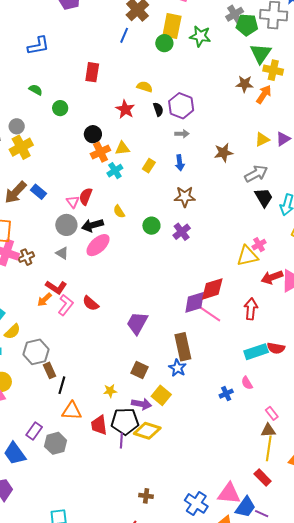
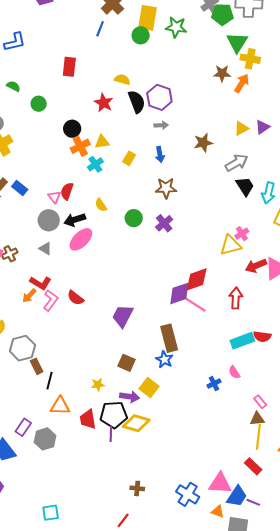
black semicircle: (158, 109) -> (137, 102), size x1.6

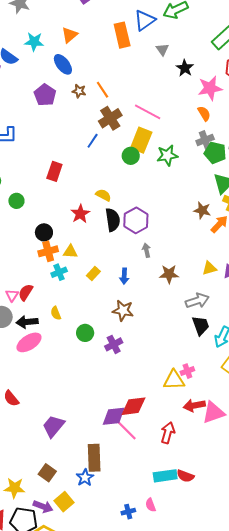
green star: (176, 27) -> (167, 155), turned -30
gray arrow: (161, 125) -> (146, 250), moved, turned -112
yellow star: (98, 385) -> (15, 488), size x1.5

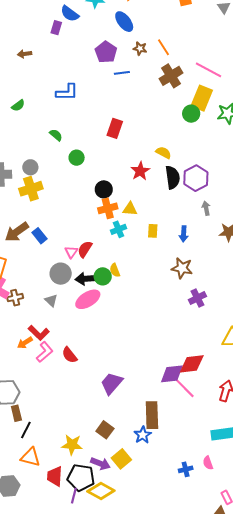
blue line: (93, 141) -> (122, 73), moved, turned 49
yellow rectangle: (93, 273) -> (153, 231), turned -40
green circle: (85, 333) -> (103, 276), moved
purple cross: (114, 344) -> (197, 298), moved

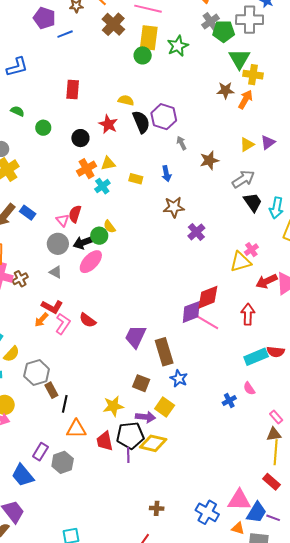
black circle: (104, 189) -> (80, 138), moved
yellow rectangle: (153, 231) -> (136, 179), turned -64
brown rectangle: (152, 415) -> (164, 352), moved

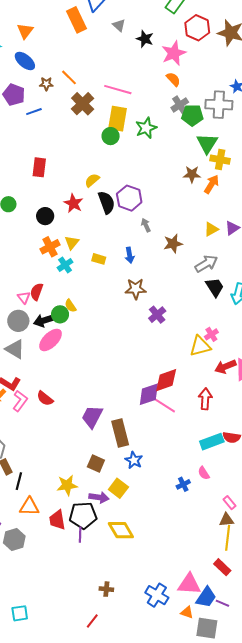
yellow semicircle: (126, 100) -> (92, 180), turned -56
yellow triangle: (108, 163) -> (72, 243), turned -42
gray triangle: (56, 272) -> (15, 349), size x1.5
yellow diamond: (153, 443) -> (121, 530), moved, turned 44

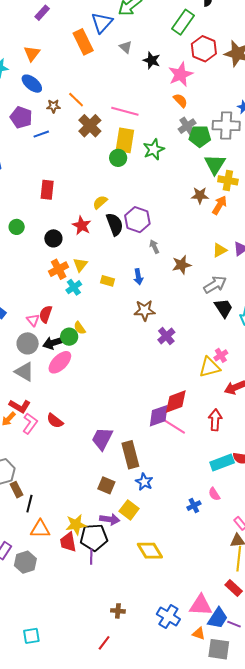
yellow star: (67, 485) -> (76, 525), moved
yellow diamond: (121, 530) -> (150, 551), moved

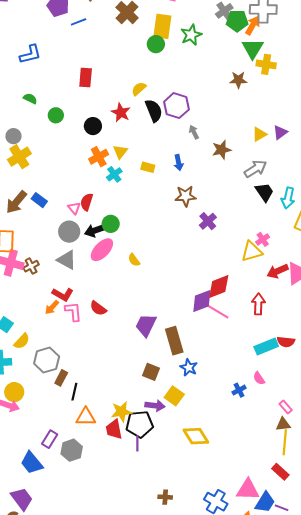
orange arrow: (220, 205) -> (253, 25), moved
yellow semicircle: (80, 328) -> (134, 260), moved
pink L-shape: (30, 423) -> (73, 312), turned -40
brown rectangle: (16, 490) -> (61, 378), turned 56

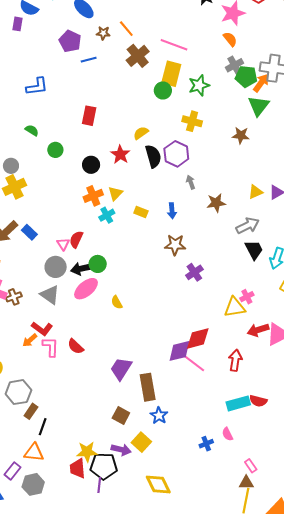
yellow cross: (266, 64) -> (192, 121), moved
orange triangle: (86, 417) -> (34, 452), moved

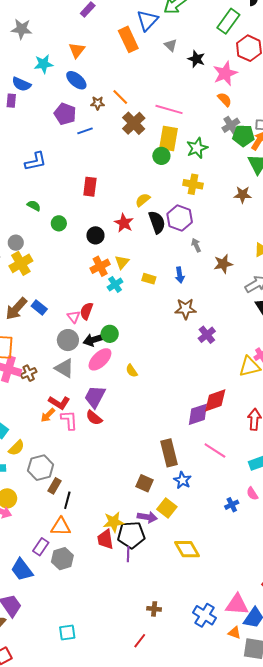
pink line: (194, 363) -> (215, 450), moved
purple trapezoid: (121, 369) -> (95, 397), moved

